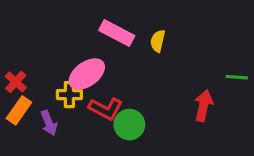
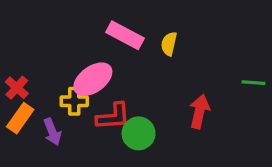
red arrow: (204, 106) -> (199, 111), moved
red L-shape: (106, 109) -> (113, 116), turned -32

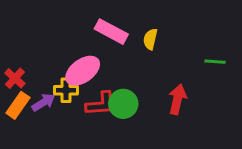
green line: (254, 83) -> (215, 62), moved
purple arrow: (52, 132) -> (44, 102), moved, turned -100
green circle: (139, 133) -> (123, 104), moved

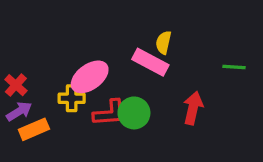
pink rectangle: (111, 32) -> (150, 62), moved
purple arrow: (44, 102) -> (19, 111), moved
orange rectangle: (18, 105) -> (34, 129), moved, turned 32

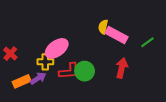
pink rectangle: (150, 62) -> (117, 35), moved
green line: (234, 67) -> (147, 42), turned -40
purple arrow: (19, 111) -> (38, 78), moved

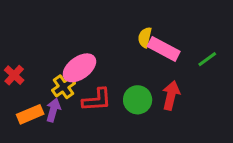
yellow cross: (45, 62) -> (63, 87), turned -35
green circle: (85, 71) -> (138, 100), moved
purple arrow: (38, 78) -> (53, 110), turned -42

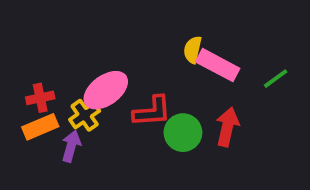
red cross: (14, 75) -> (40, 98), moved, turned 36
red L-shape: (97, 100) -> (152, 111), moved
orange rectangle: (30, 114) -> (40, 127), moved

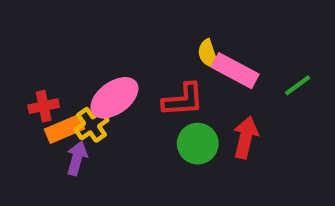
yellow semicircle: (193, 50) -> (208, 54), turned -32
red L-shape: (152, 111) -> (183, 100), moved
orange rectangle: (40, 127) -> (64, 129), moved

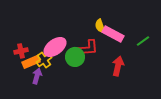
green circle: (198, 144) -> (75, 57), moved

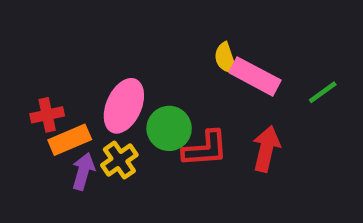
pink ellipse: (55, 47) -> (124, 106), turned -30
red L-shape: (88, 48) -> (205, 149), moved
yellow cross: (44, 60) -> (119, 160), moved

